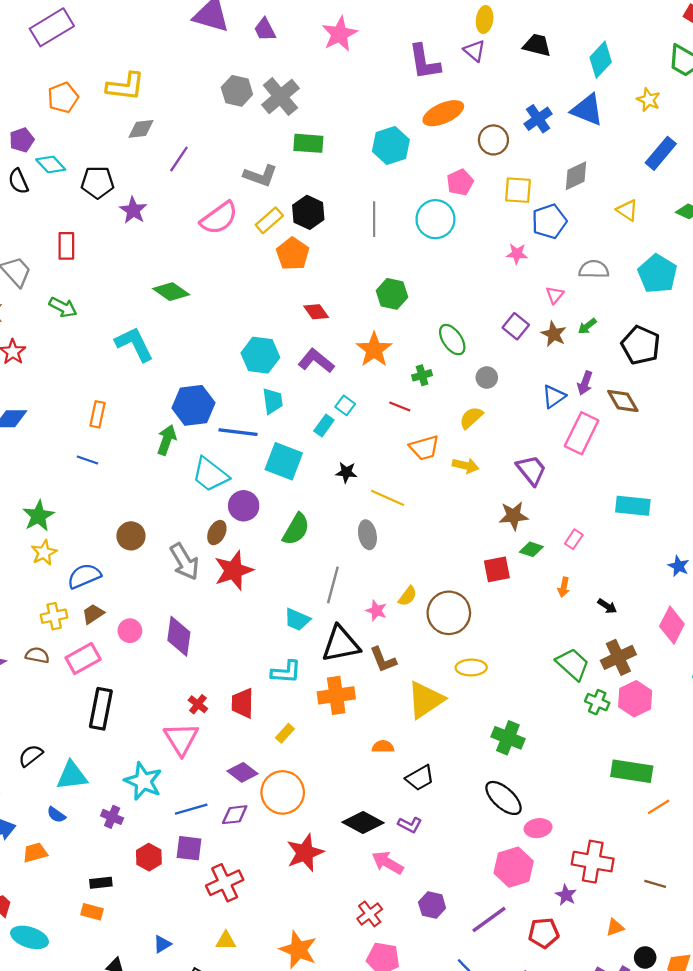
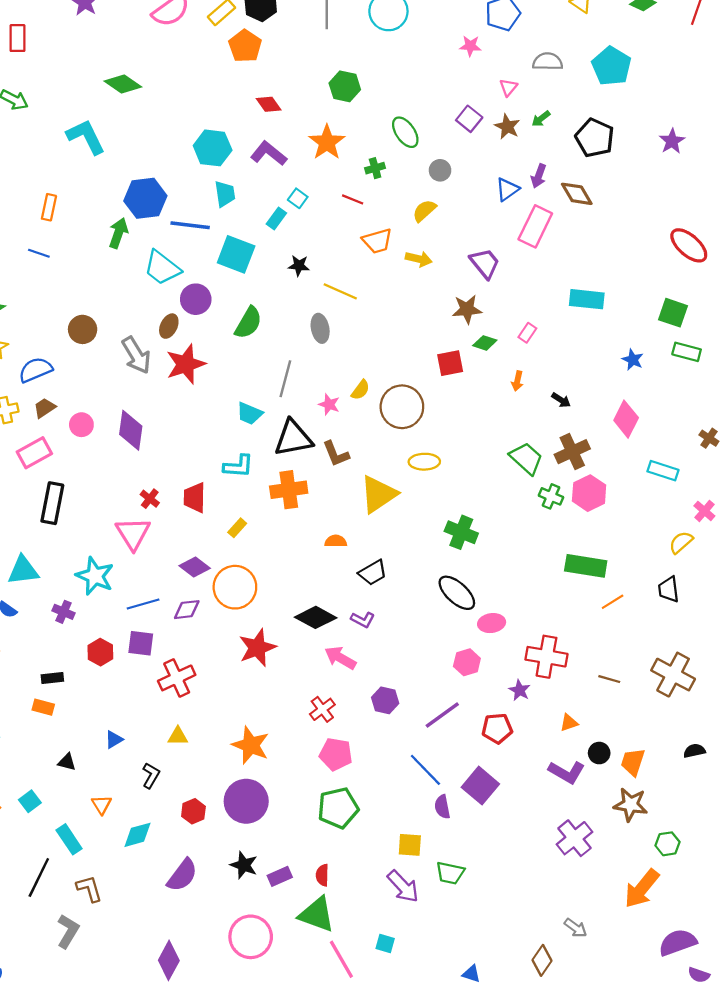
pink hexagon: (514, 867) -> (467, 662), size x0.7

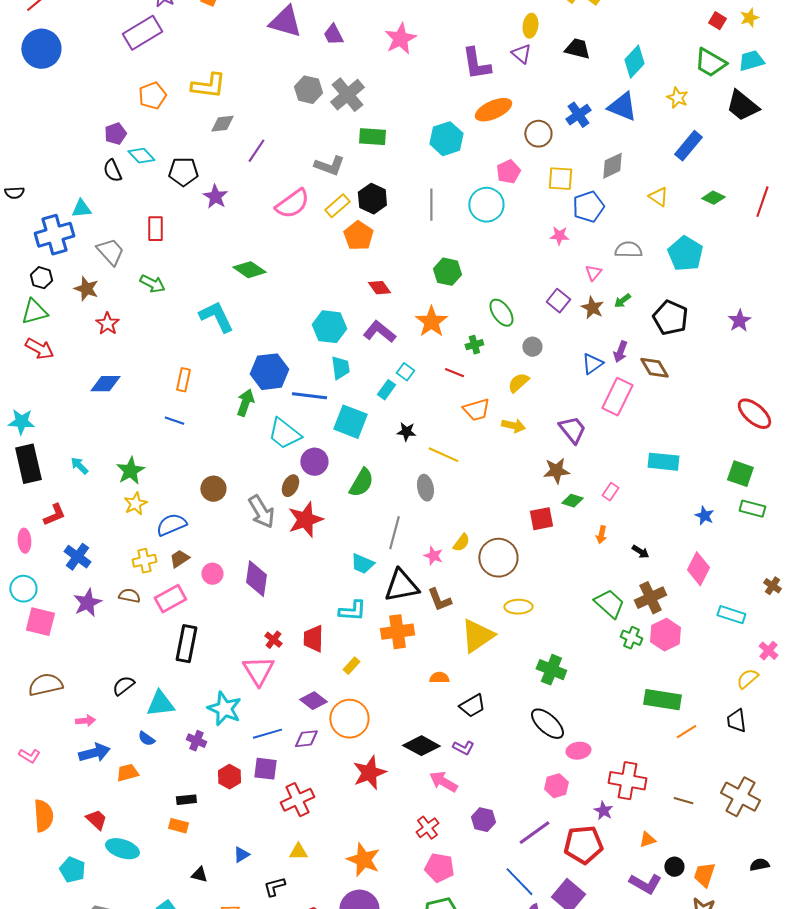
red pentagon: (497, 728) -> (583, 845), size x1.4
black L-shape: (151, 775) -> (274, 887), turned -135

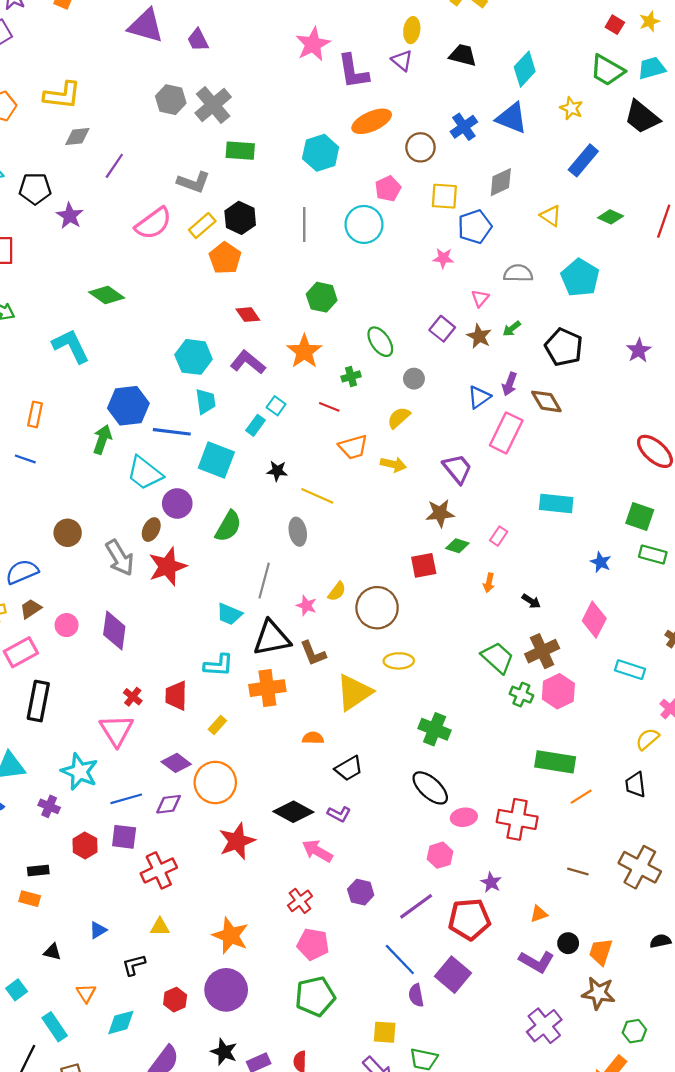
pink star: (400, 39) -> (313, 44), moved
red cross: (627, 781) -> (517, 819), moved

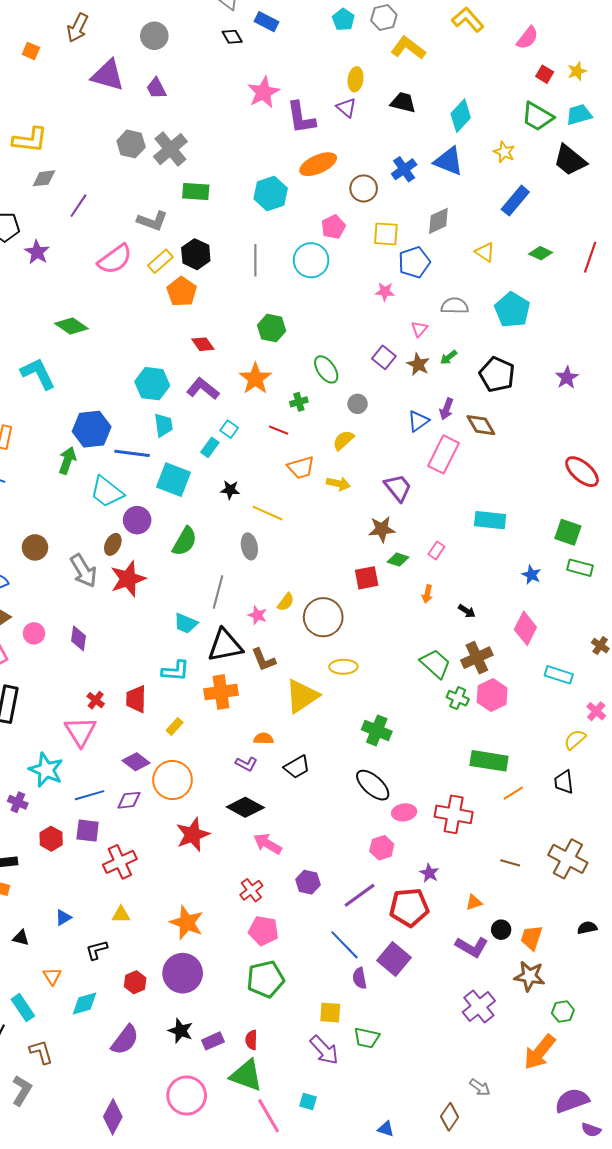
purple diamond: (114, 630) -> (78, 638), size x0.7
purple L-shape: (339, 814) -> (246, 764), moved

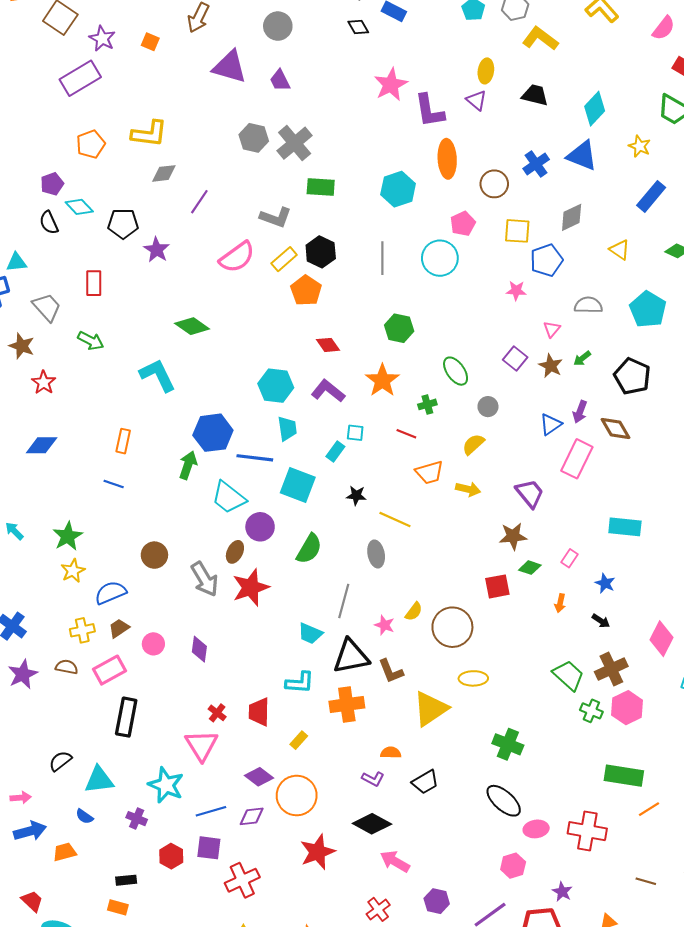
orange ellipse: (318, 164) -> (447, 159), turned -69
cyan square: (229, 429) -> (355, 433), turned -30
blue star: (531, 575) -> (605, 583), moved

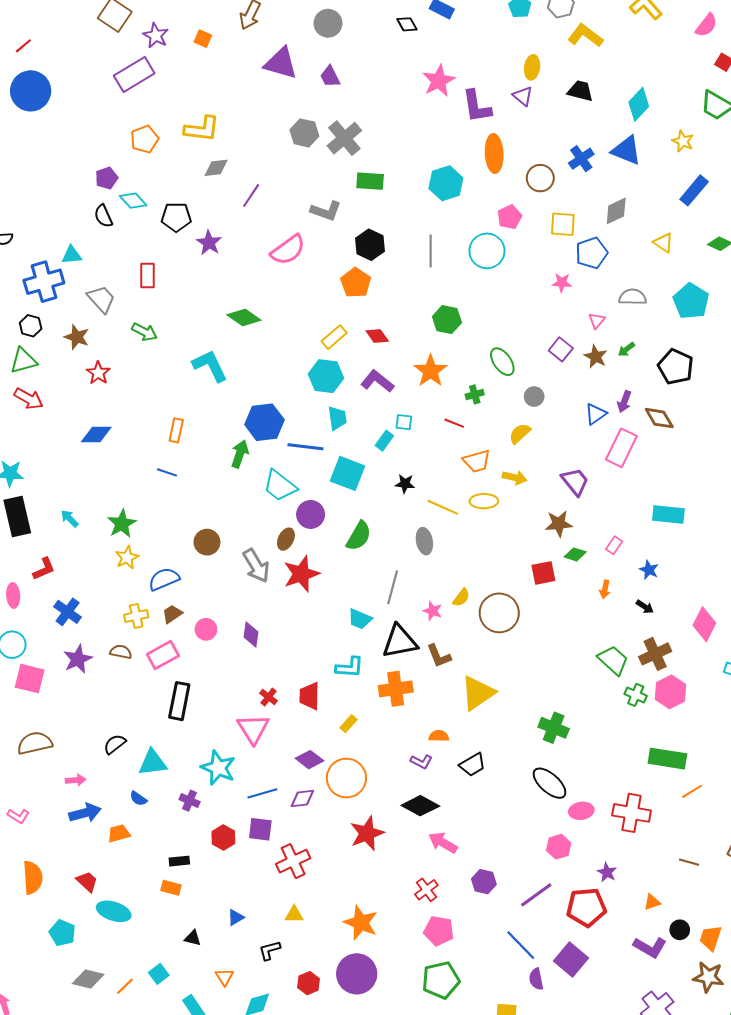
yellow rectangle: (284, 259) -> (334, 337), moved
yellow ellipse: (473, 678) -> (484, 501), moved

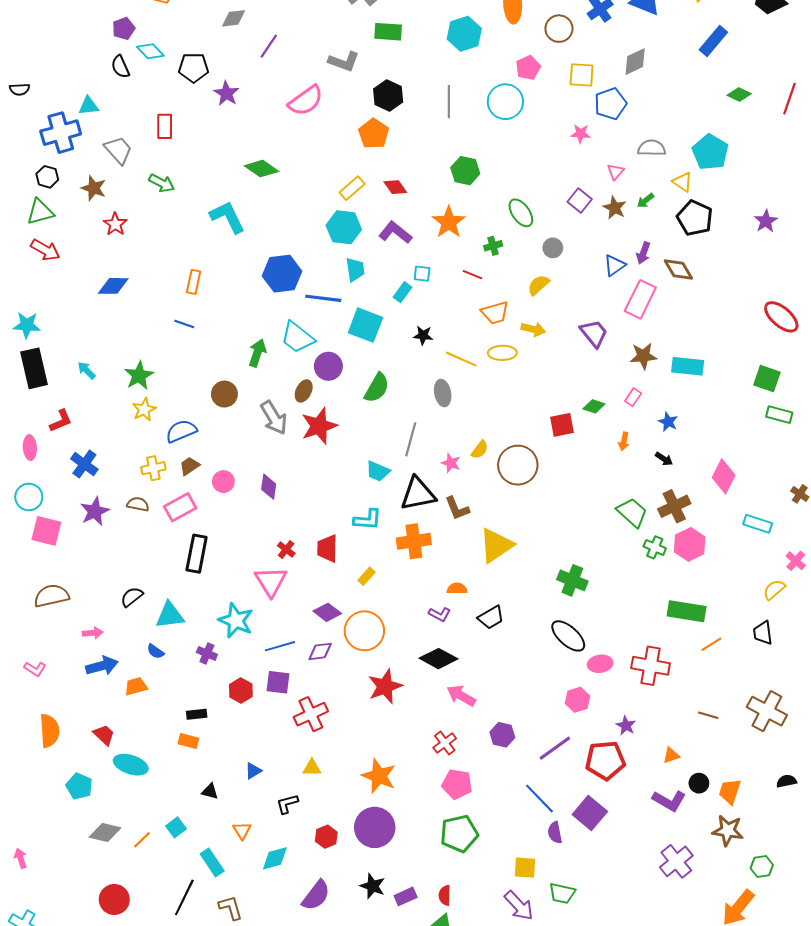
yellow triangle: (663, 243) -> (682, 182), moved
green arrow: (240, 454) -> (257, 353), moved
brown star: (559, 524) -> (643, 356), moved

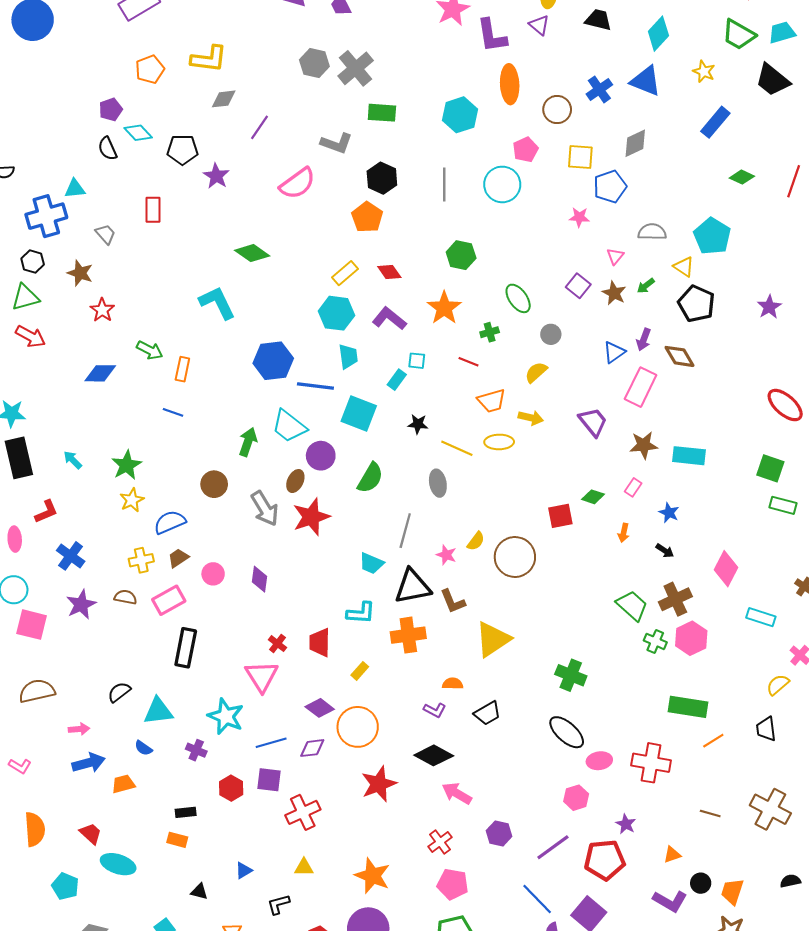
gray trapezoid: (118, 150) -> (105, 234), size x0.7
green arrow: (162, 183) -> (150, 350), moved

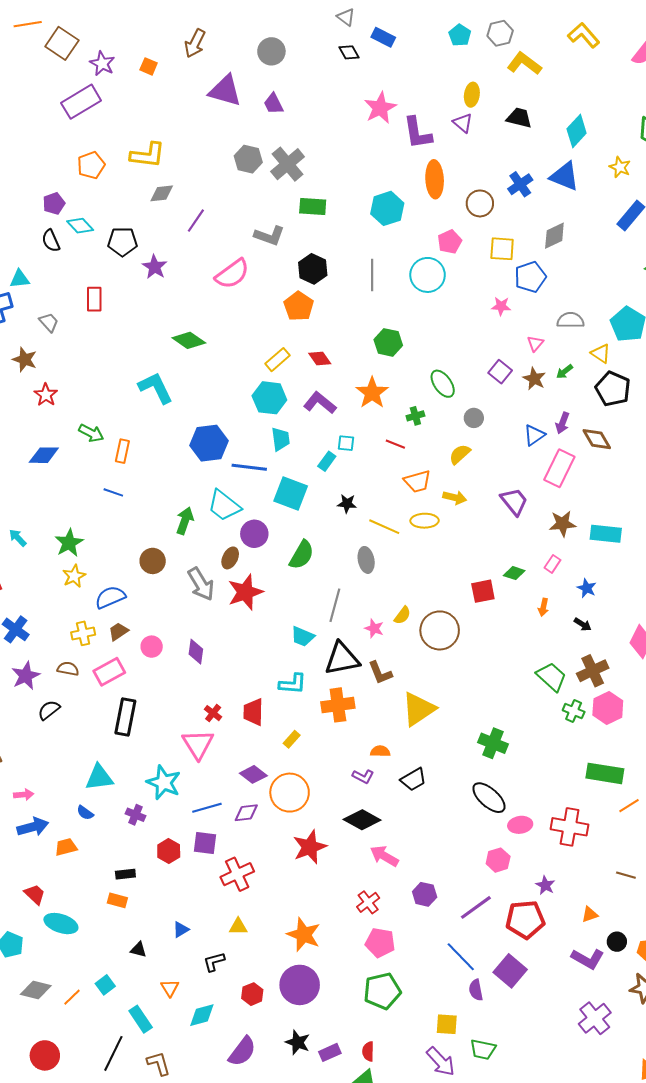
black semicircle: (119, 692) -> (49, 710), moved

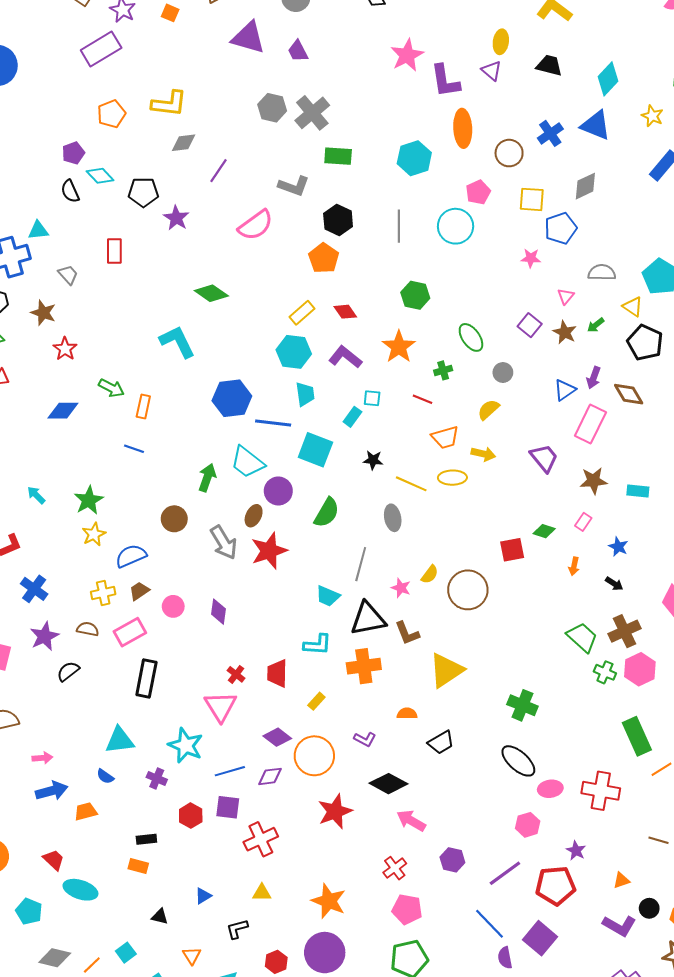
cyan rectangle: (606, 534) -> (638, 491), size x0.7
green rectangle: (605, 773) -> (637, 736), turned 57
purple L-shape: (363, 776) -> (365, 739), moved

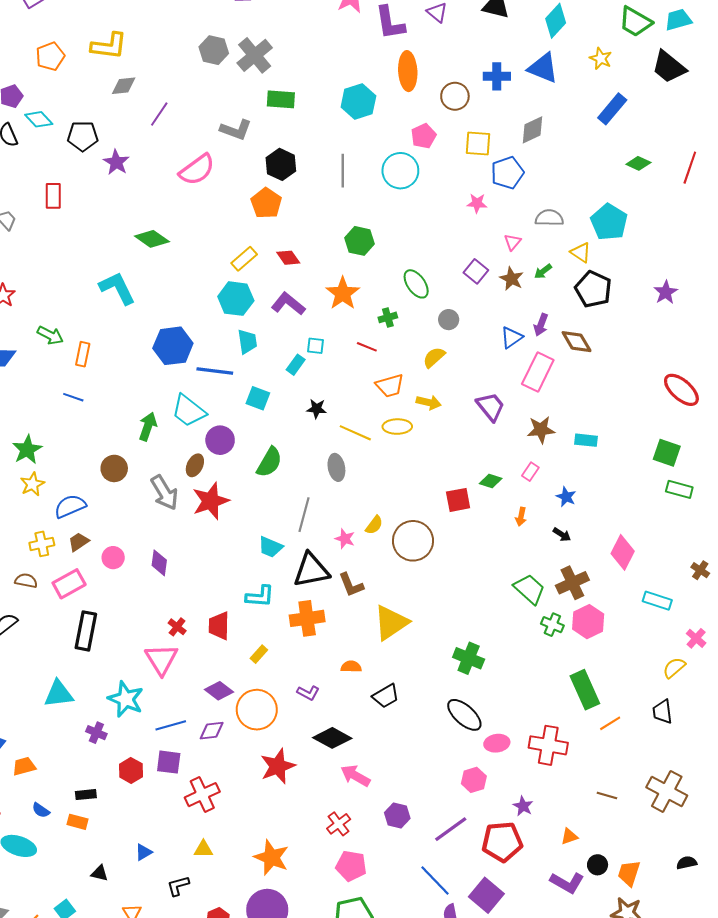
blue cross: (550, 133) -> (497, 76), turned 35
cyan square: (315, 450) -> (258, 398), size x0.7
blue semicircle: (105, 776) -> (41, 810), moved

